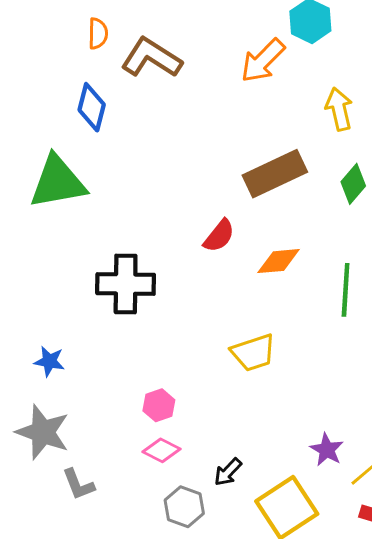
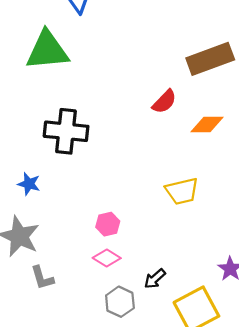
black cross: (126, 284) -> (66, 131), moved

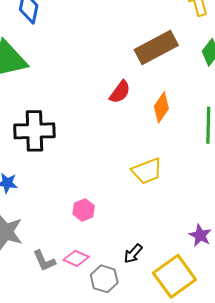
orange diamond: (207, 124) -> (161, 107), turned -48
pink diamond: (107, 258) -> (76, 258), moved
gray L-shape: (42, 278) -> (44, 261), moved

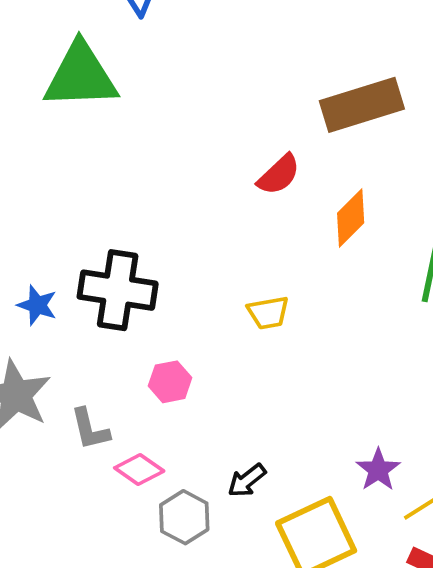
black cross: (34, 131) -> (118, 290), moved
yellow trapezoid: (147, 171) -> (268, 313), moved, size x0.7
gray L-shape: (44, 261) -> (90, 429), moved

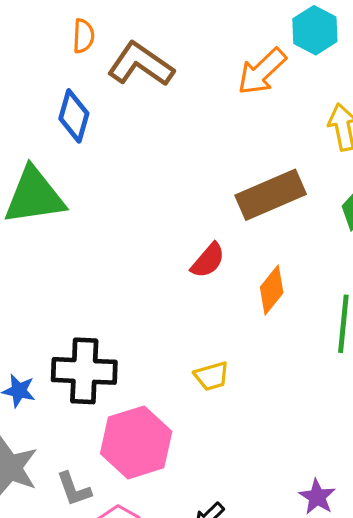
pink hexagon: (170, 382) -> (136, 442), size x2.0

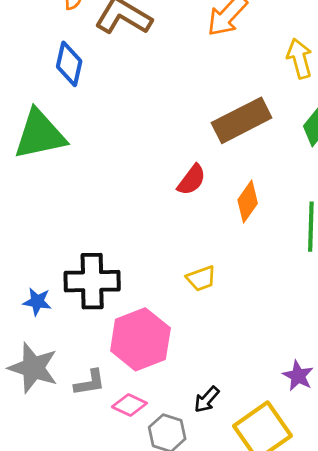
gray L-shape: (74, 489) -> (90, 383), turned -76

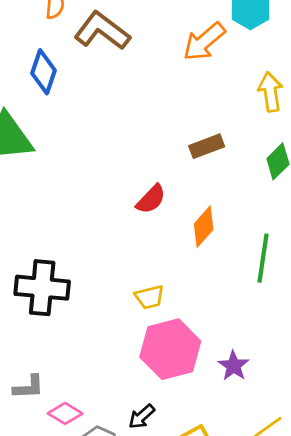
brown rectangle: (242, 120) -> (207, 146), size x0.6
pink hexagon: (140, 339) -> (170, 349), moved
purple star: (298, 376) -> (233, 366), moved

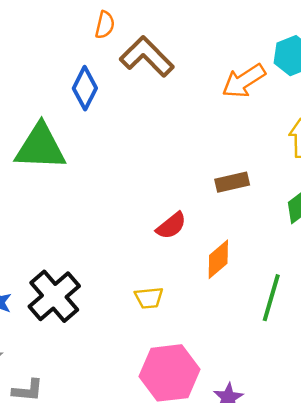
black cross: (42, 288) -> (54, 296), turned 36
yellow trapezoid: (150, 297) -> (149, 298), moved

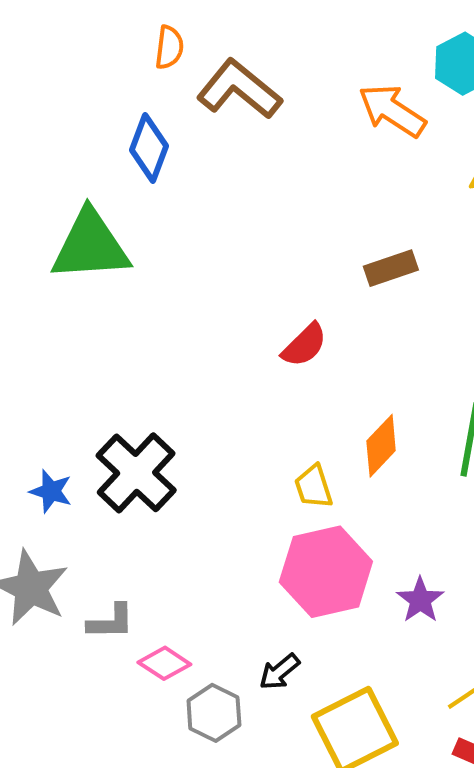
orange arrow: (244, 81) -> (392, 111), turned 72
orange diamond: (218, 259) -> (381, 446), moved
yellow trapezoid: (149, 298) -> (314, 487), moved, turned 84

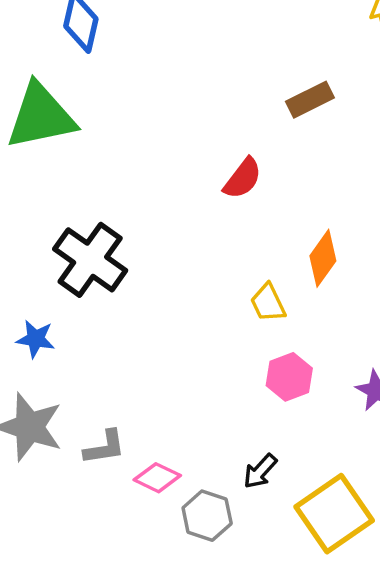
black cross: (136, 473) -> (90, 260), moved
pink hexagon: (326, 572) -> (289, 377), size x0.6

